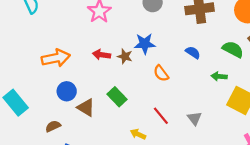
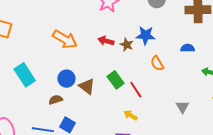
blue semicircle: (193, 53) -> (188, 48), turned -40
orange arrow: (56, 58) -> (65, 39), turned 35
blue circle: (67, 91) -> (66, 79), moved
red line: (161, 116) -> (136, 90), moved

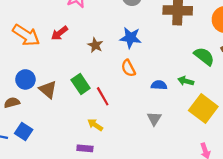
blue star: (146, 35) -> (130, 38), moved
red arrow: (106, 41) -> (59, 33), moved, turned -56
blue semicircle: (188, 48) -> (159, 85), moved

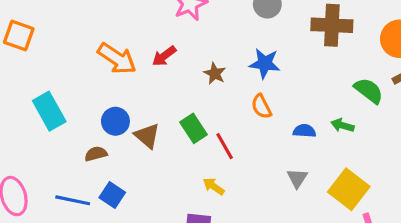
yellow square: (203, 109) -> (349, 189), moved

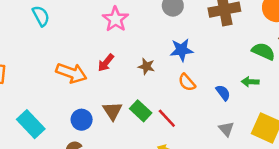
blue semicircle: (304, 131) -> (223, 93), turned 63
brown triangle: (147, 136) -> (113, 111), moved, turned 30

